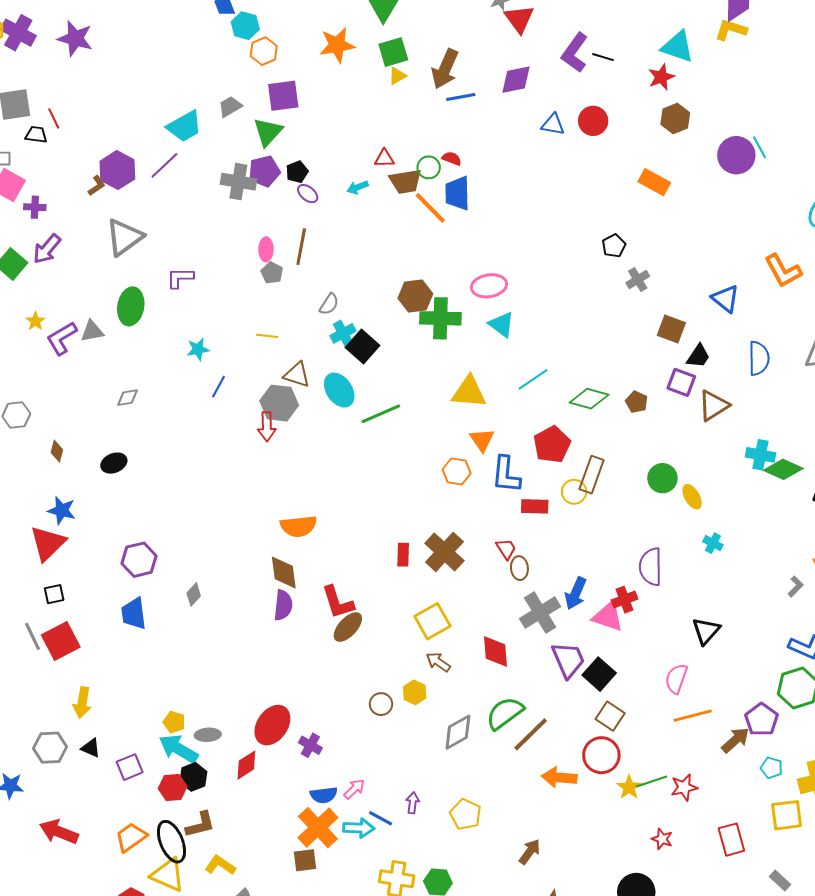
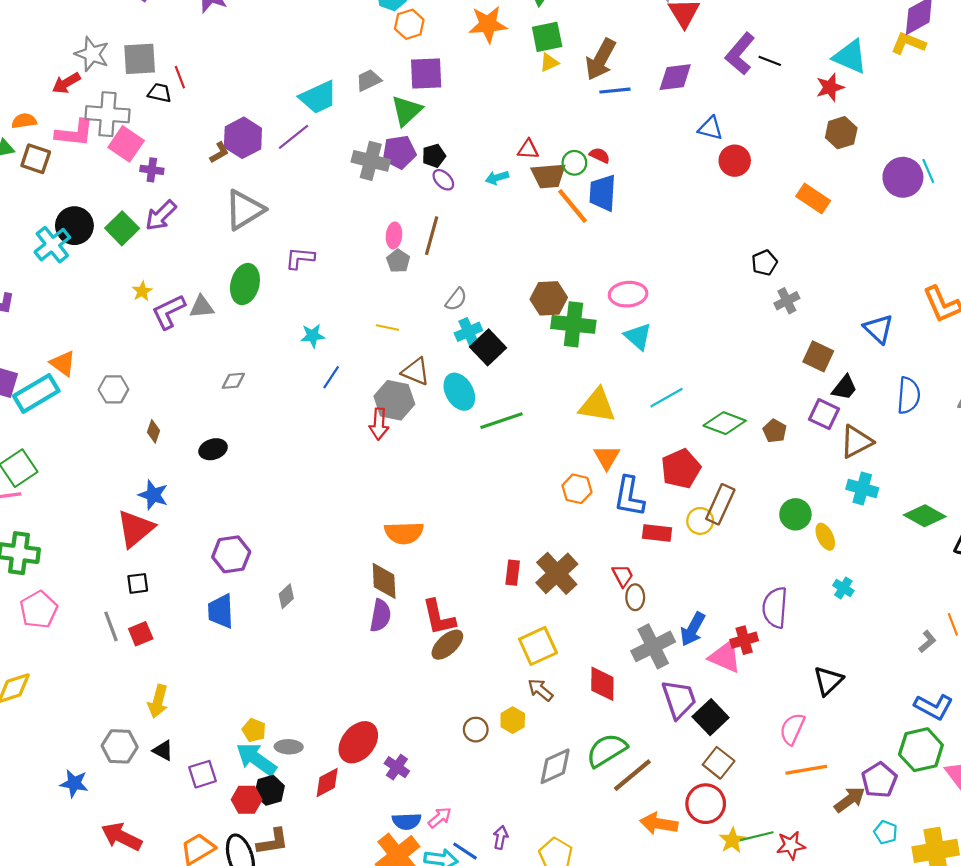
red circle: (593, 121) -> (735, 161), moved
cyan cross: (760, 455) -> (862, 489), moved
red square: (61, 641) -> (141, 634), size x0.6

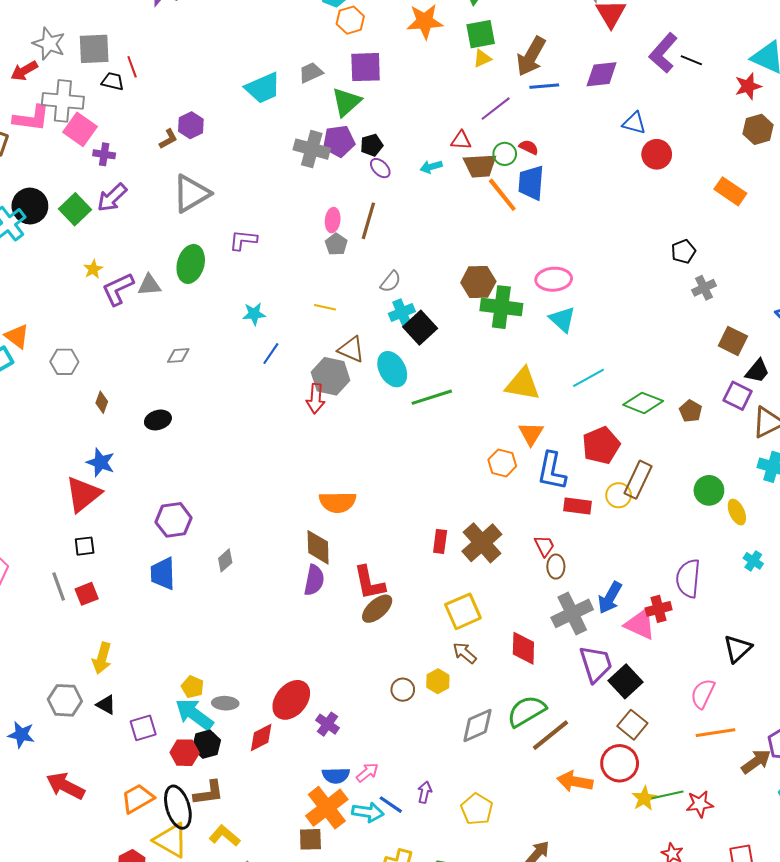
purple line: (293, 137) -> (496, 109), moved
purple hexagon: (243, 138) -> (191, 125), size x0.7

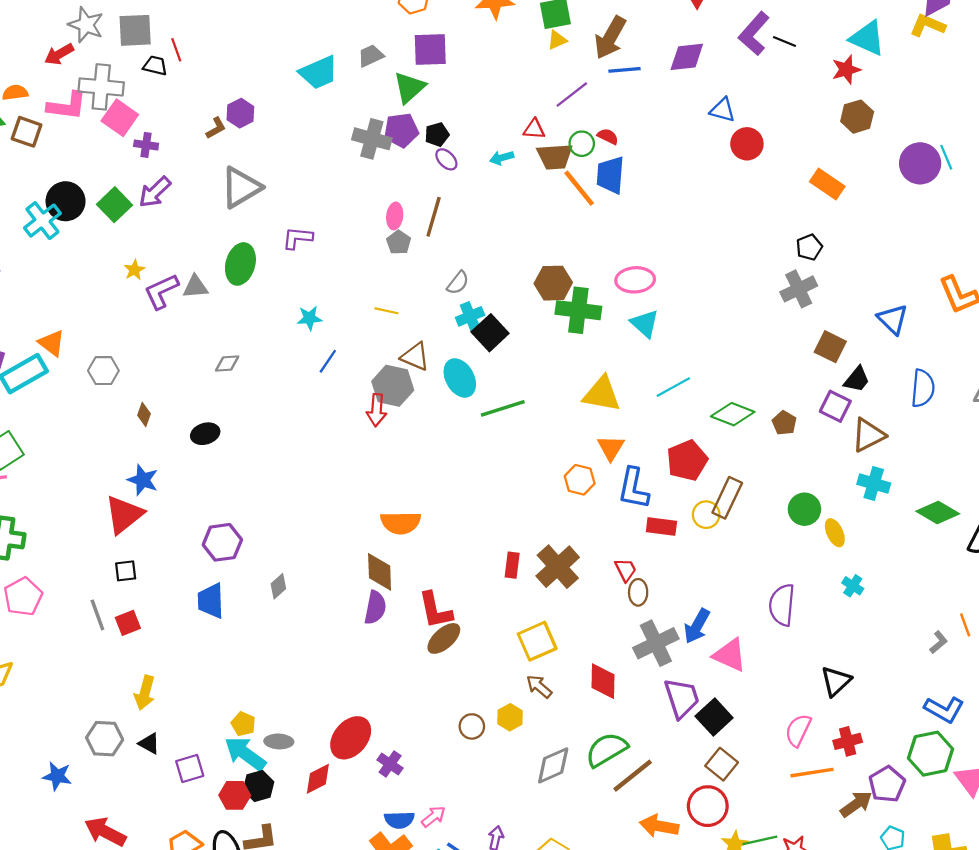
black pentagon: (683, 251) -> (809, 247), moved
gray cross: (704, 288) -> (799, 289), size x1.4
red cross: (659, 609) -> (848, 741), moved

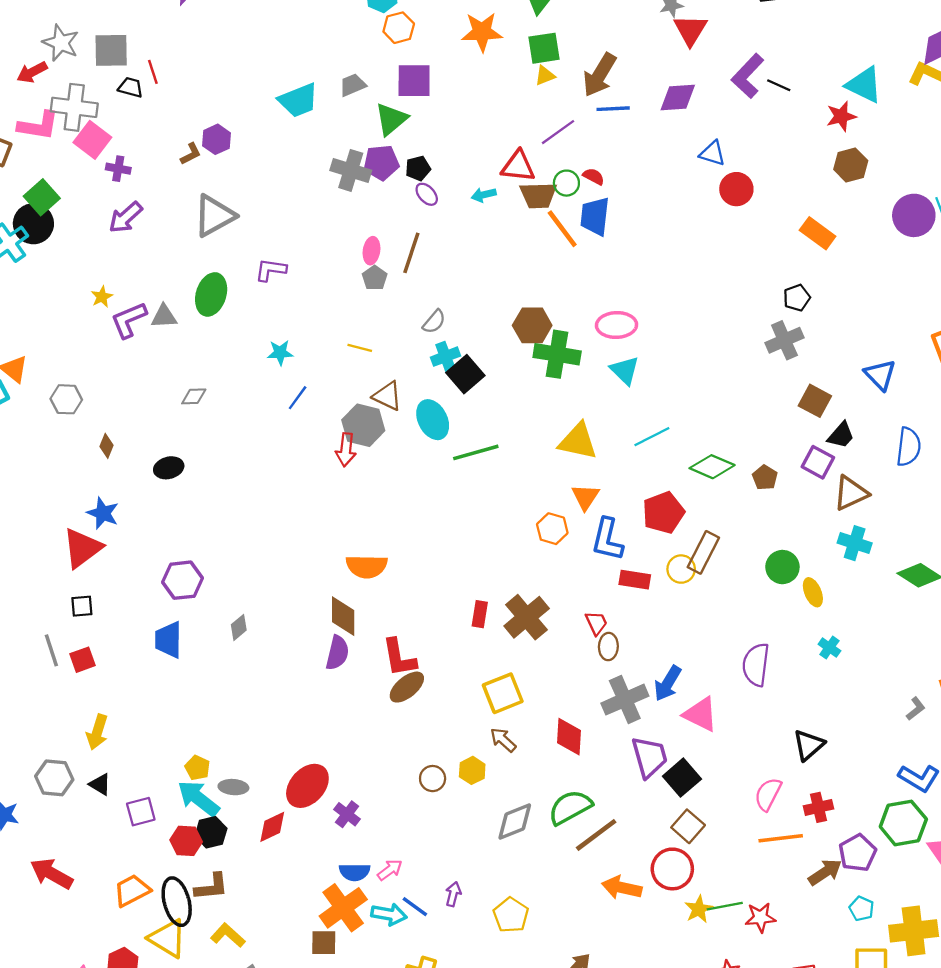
red triangle: (534, 129) -> (518, 166), size x1.5
green square: (115, 205) -> (42, 197), moved

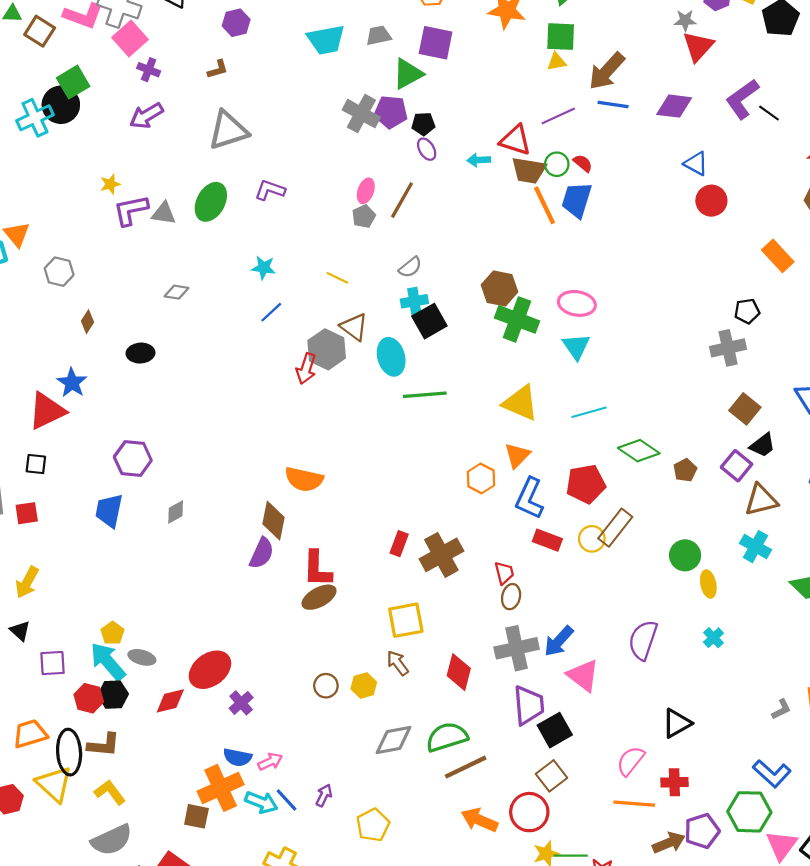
purple hexagon: (216, 139) -> (236, 23), moved

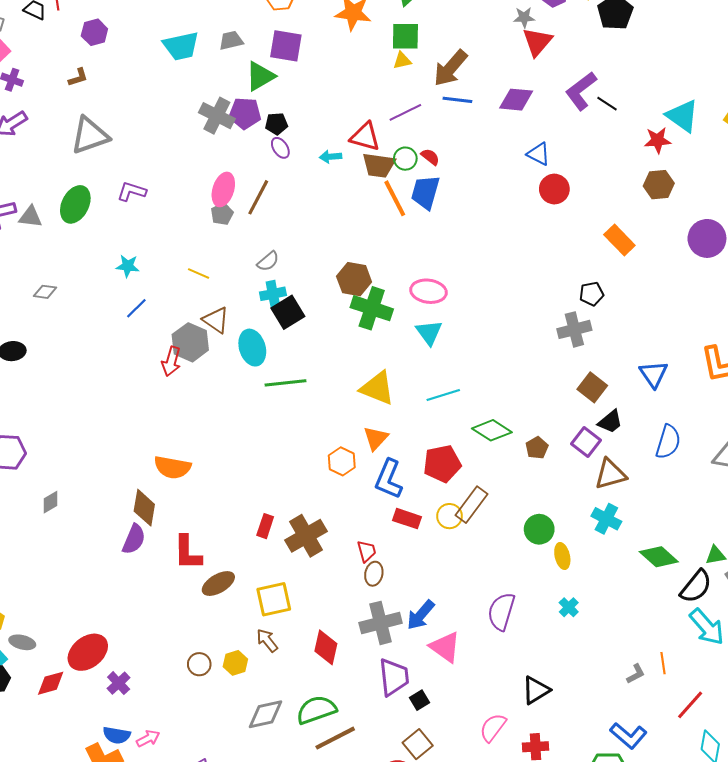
pink ellipse: (366, 191) -> (223, 189), size x1.4
brown ellipse: (319, 597) -> (218, 584), moved
black square: (555, 730) -> (419, 700), size x0.6

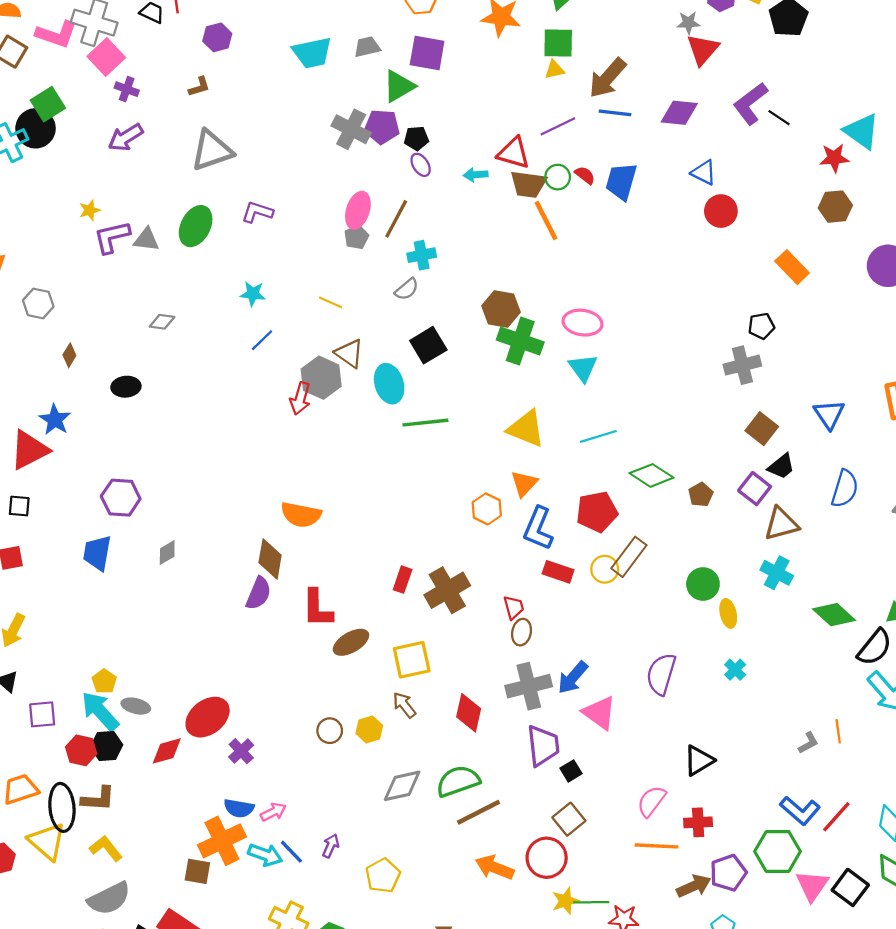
blue trapezoid: (425, 192) -> (621, 181), moved
cyan cross: (273, 294) -> (422, 255), moved
red line: (690, 705) -> (836, 817), moved

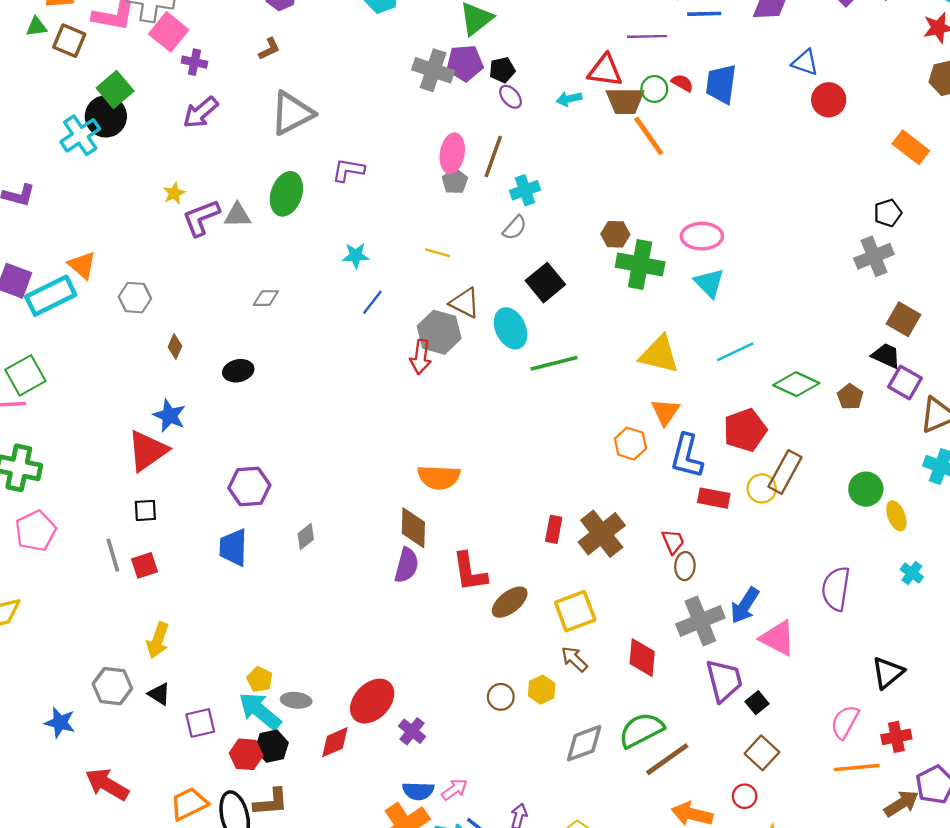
purple line: (558, 126) -> (647, 36), turned 33
brown hexagon: (501, 309) -> (615, 234), size x0.7
black trapezoid: (781, 466) -> (886, 356), moved, turned -108
red circle: (547, 858) -> (745, 796), size x0.6

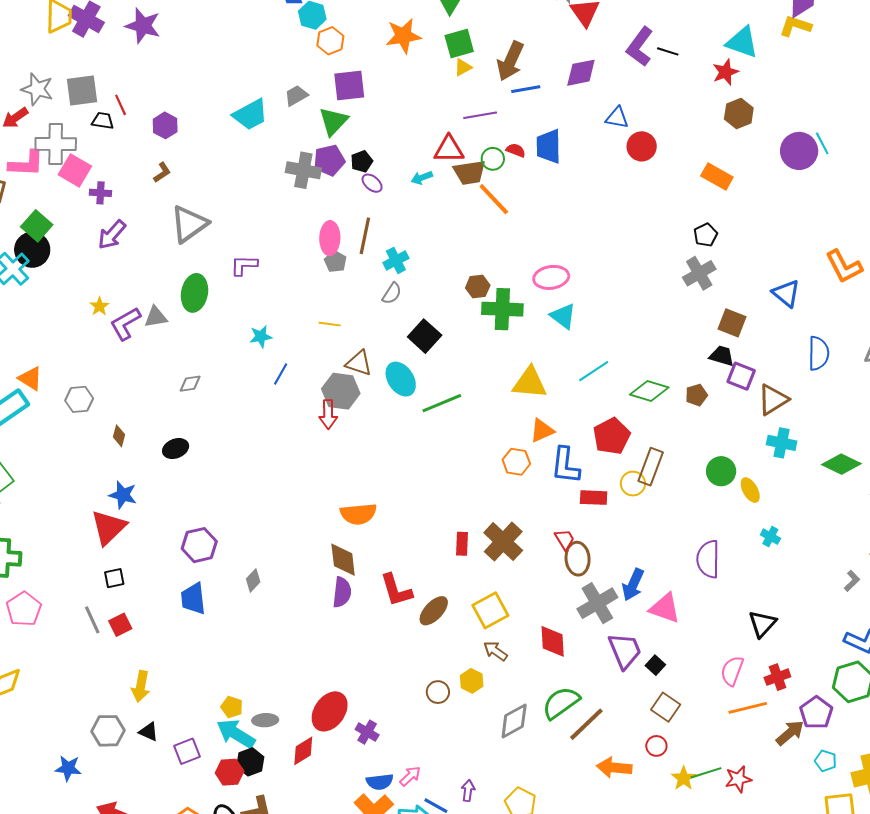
brown pentagon: (850, 397) -> (696, 395), turned 30
orange triangle: (665, 412) -> (542, 431), turned 40
brown ellipse: (685, 566) -> (578, 559), size x1.4

